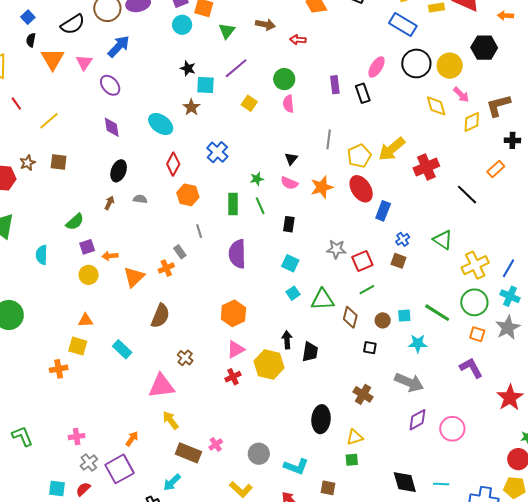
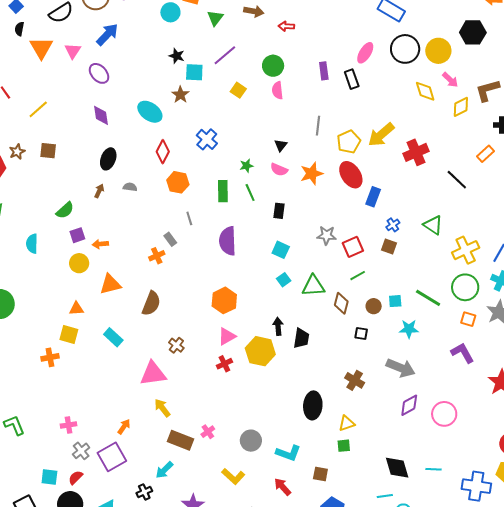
orange triangle: (134, 277) -> (110, 284), moved, turned 30

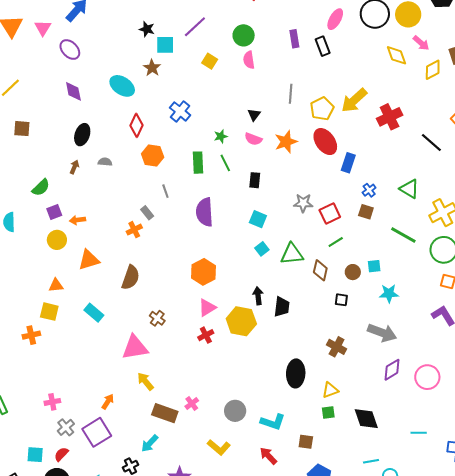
green line: (428, 298) -> (403, 235), moved
black diamond: (397, 468) -> (366, 419), moved

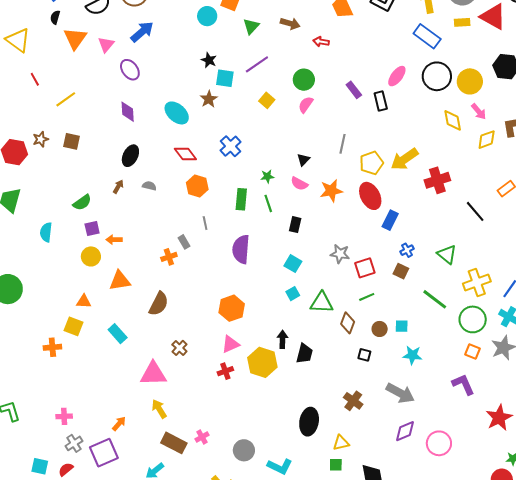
purple rectangle: (294, 39) -> (354, 90), turned -36
pink semicircle: (249, 60) -> (306, 105), turned 36
red diamond: (136, 125) -> (185, 154), turned -70

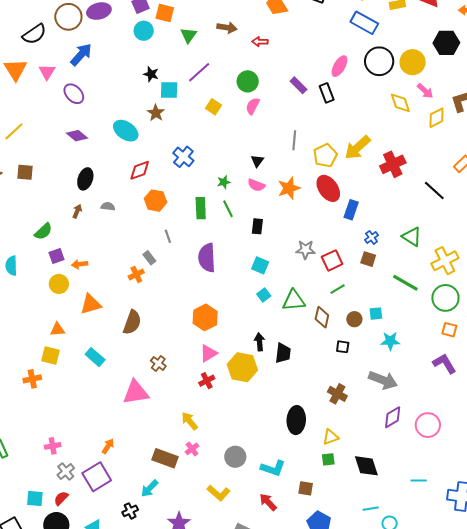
purple diamond: (128, 112) -> (77, 136), turned -40
red diamond: (185, 154) -> (140, 170), turned -65
yellow arrow: (159, 409) -> (190, 421), moved

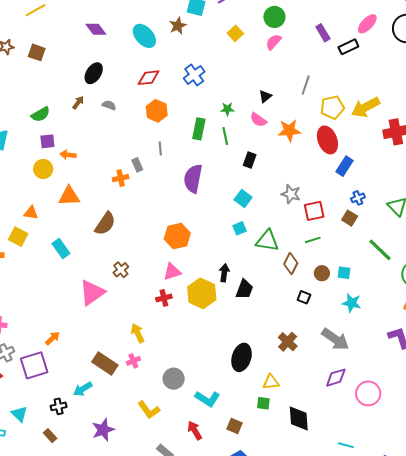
black rectangle: (327, 93) -> (348, 47), turned 72
pink triangle: (136, 392) -> (92, 293), turned -40

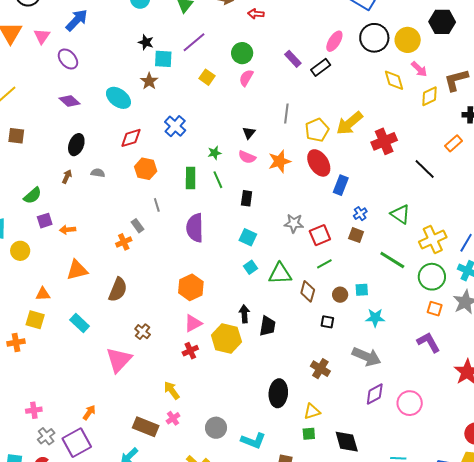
yellow circle: (43, 169) -> (20, 251), moved

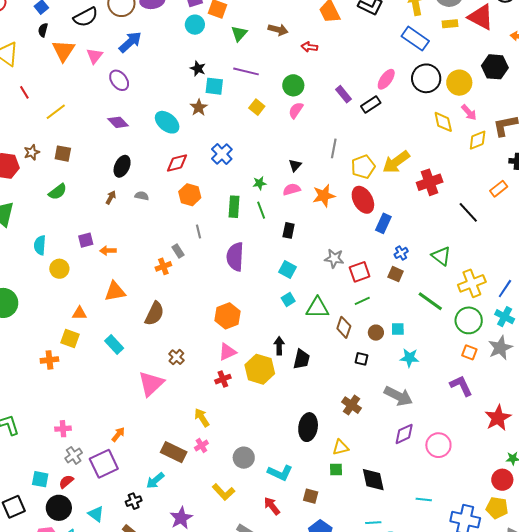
purple line: (194, 42) -> (246, 71), turned 50
pink semicircle: (247, 157) -> (292, 189), turned 138
green semicircle: (33, 196) -> (58, 192), moved

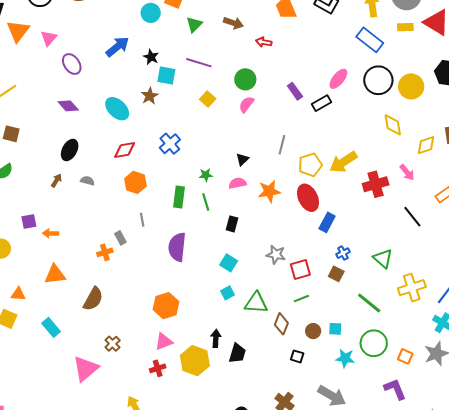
blue arrow: (130, 42) -> (117, 47), moved
pink arrow: (469, 112) -> (407, 172), moved
green circle: (469, 320) -> (374, 343), moved

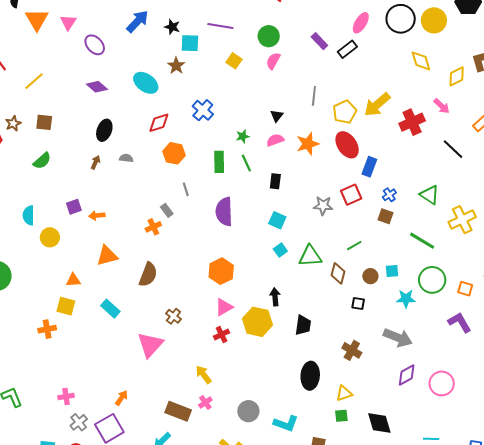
red square: (300, 270) -> (351, 195), moved
black trapezoid: (237, 353) -> (303, 325), moved

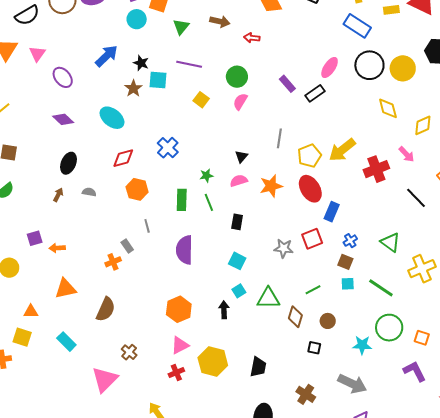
brown star: (176, 66) -> (133, 88), moved
cyan square: (392, 271) -> (348, 284), moved
black arrow: (275, 297) -> (224, 310), moved

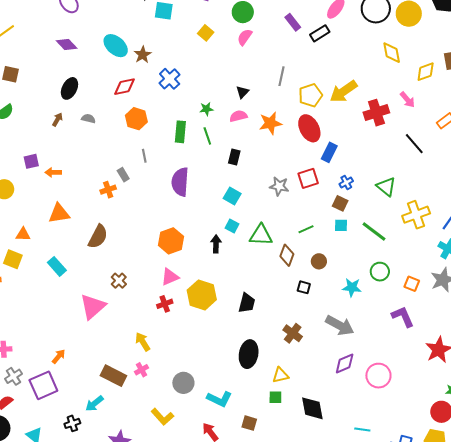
brown star: (133, 88) -> (143, 55), moved
cyan square: (239, 291) -> (232, 226), turned -32
green circle: (389, 328) -> (380, 272), size x0.7

